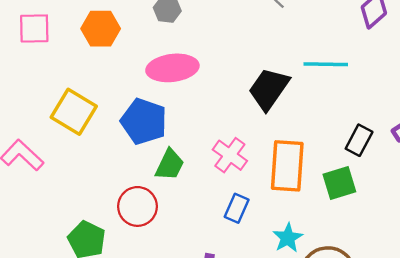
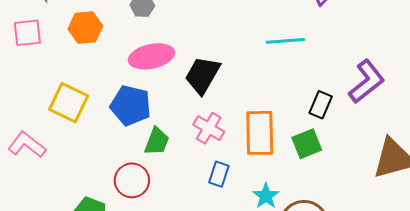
black trapezoid: (269, 89) -> (203, 75), moved

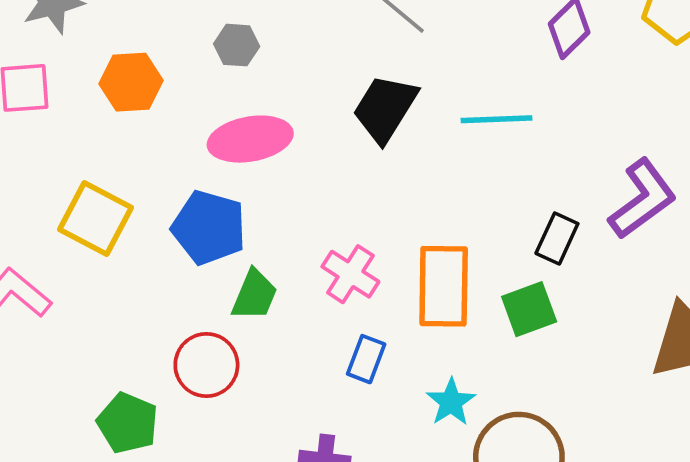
black trapezoid: (203, 75) -> (385, 108), moved

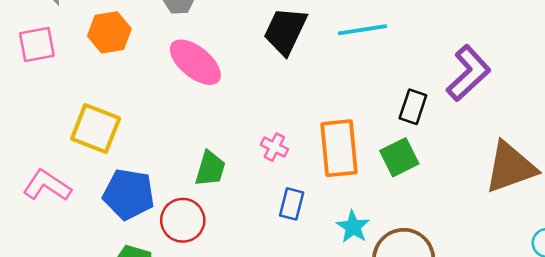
pink ellipse: (250, 139) -> (195, 62), turned 56
blue pentagon: (209, 228) -> (129, 194), moved
pink cross: (350, 274) -> (274, 147), size x0.7

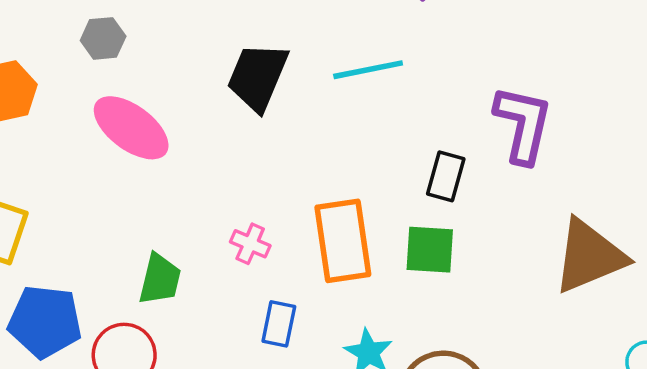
purple L-shape: (469, 73) -> (523, 124), turned -32
green square: (399, 157) -> (430, 250), turned 33

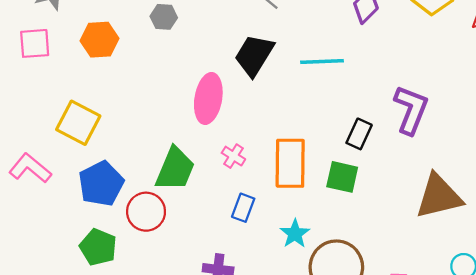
pink ellipse: (131, 128) -> (208, 98), moved, turned 54
green trapezoid: (160, 279) -> (175, 169), size x1.4
blue pentagon: (45, 321) -> (101, 184), turned 30

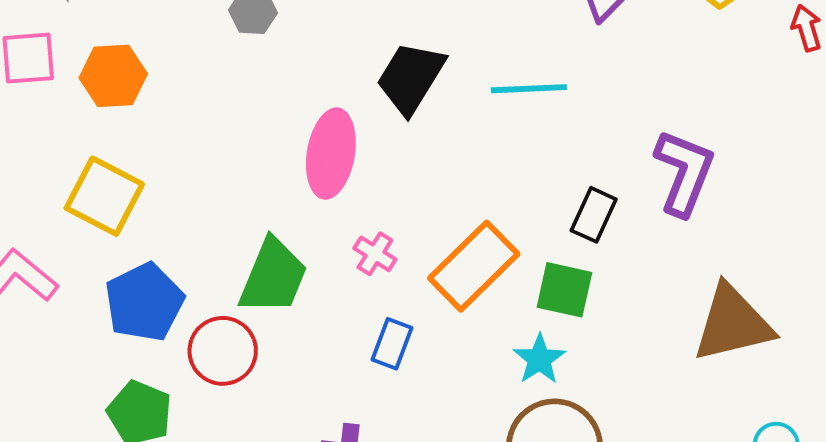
orange hexagon: (100, 40) -> (113, 76), moved
orange rectangle: (290, 163) -> (474, 266), turned 45
cyan star: (295, 234) -> (539, 359), moved

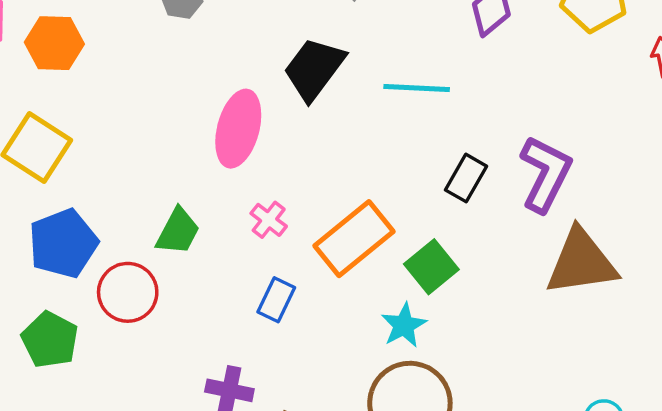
black rectangle: (594, 215) -> (466, 178), moved
green trapezoid: (273, 276) -> (178, 231), size x0.7
green square: (564, 290) -> (431, 267), turned 33
brown triangle: (733, 323) -> (581, 262), moved

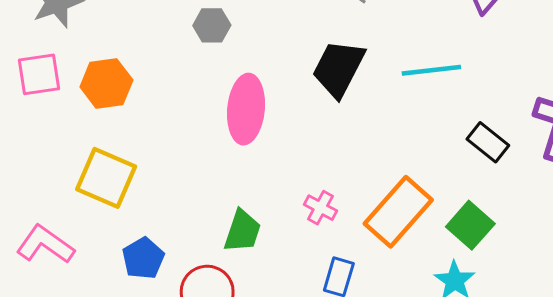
pink ellipse: (238, 129) -> (246, 109), moved
black rectangle: (466, 178) -> (488, 142), turned -72
blue pentagon: (63, 243) -> (143, 258), size x0.7

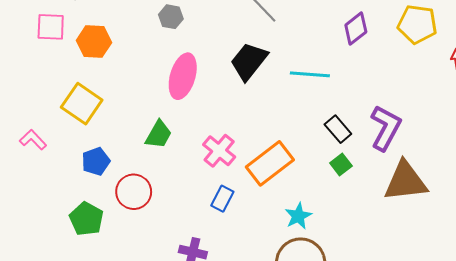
pink cross: (320, 208) -> (219, 151), size x1.5
green square: (470, 225) -> (341, 165), moved, size x0.7
green trapezoid: (242, 231) -> (159, 135), moved
pink L-shape: (45, 244) -> (33, 140), size x0.7

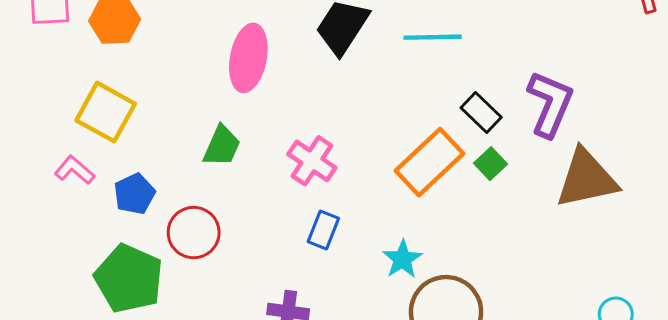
pink L-shape: (33, 140) -> (75, 170), moved
orange rectangle: (270, 163) -> (430, 162), moved
cyan star: (298, 216) -> (402, 259), moved
green pentagon: (86, 219) -> (129, 279), size x1.4

